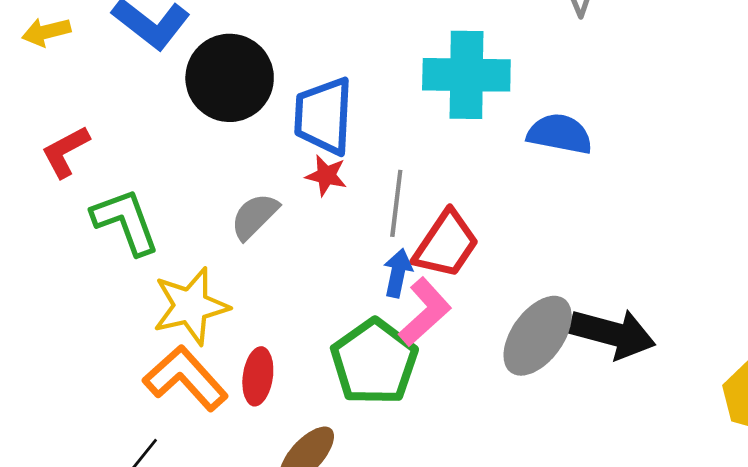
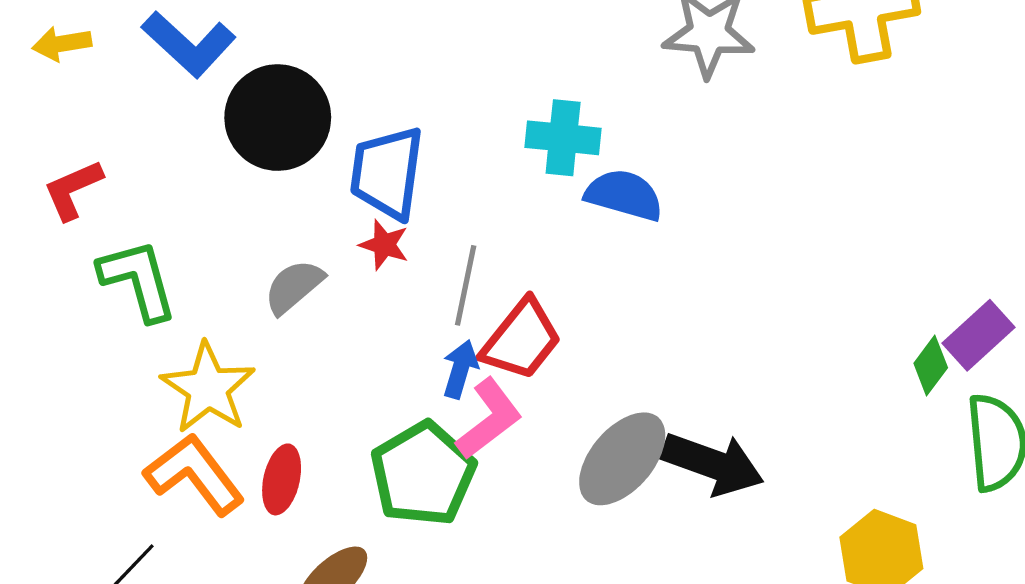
cyan cross: (466, 75) -> (563, 138), size x0.7
blue semicircle: (560, 134) -> (624, 195), moved
yellow star: (191, 306) -> (208, 388), turned -30

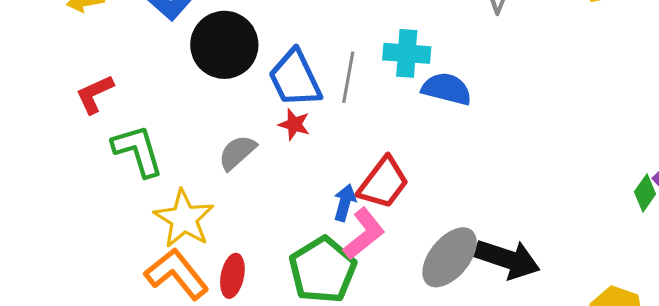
blue trapezoid: (387, 173) -> (295, 78), turned -32
gray line: (466, 285) -> (348, 77), moved

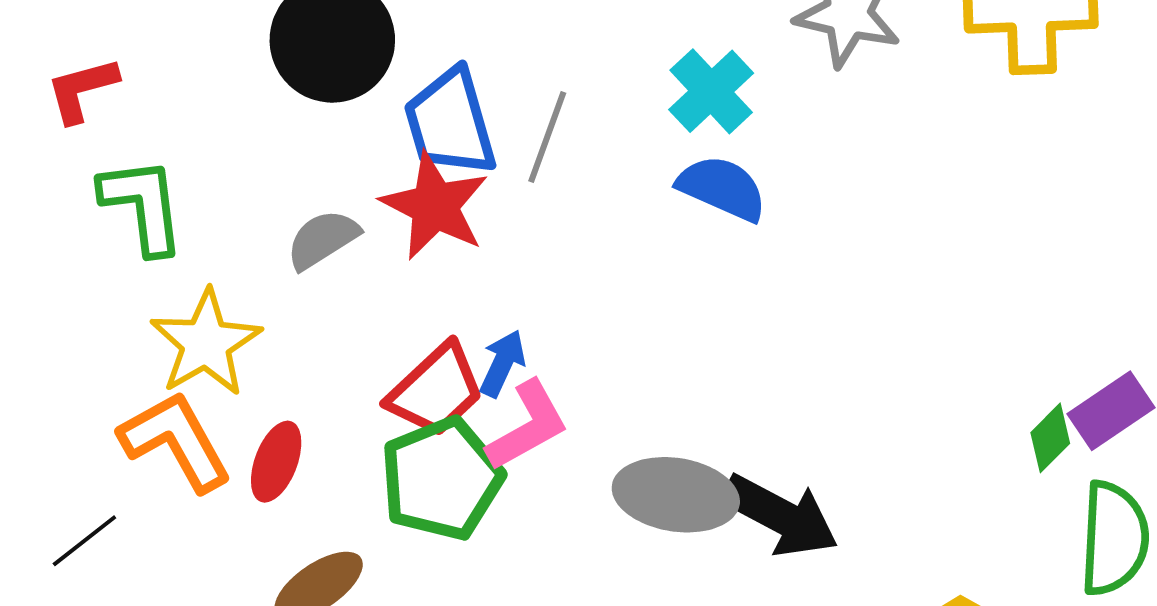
cyan cross: (407, 53) -> (711, 91), moved, turned 33
red star: (294, 124) -> (435, 206), size x1.8
red trapezoid: (383, 183) -> (436, 390), moved
gray ellipse: (450, 257) -> (676, 495), turned 50

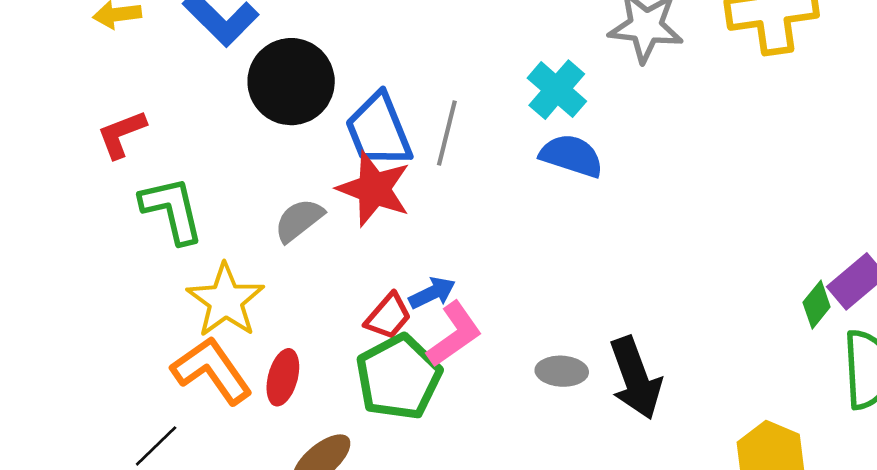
blue arrow: (502, 363) -> (432, 293), turned 45
red trapezoid: (436, 390) -> (388, 316), size x0.7
gray ellipse: (676, 495) -> (562, 371), size x0.6
black arrow: (780, 516) -> (635, 378), turned 48

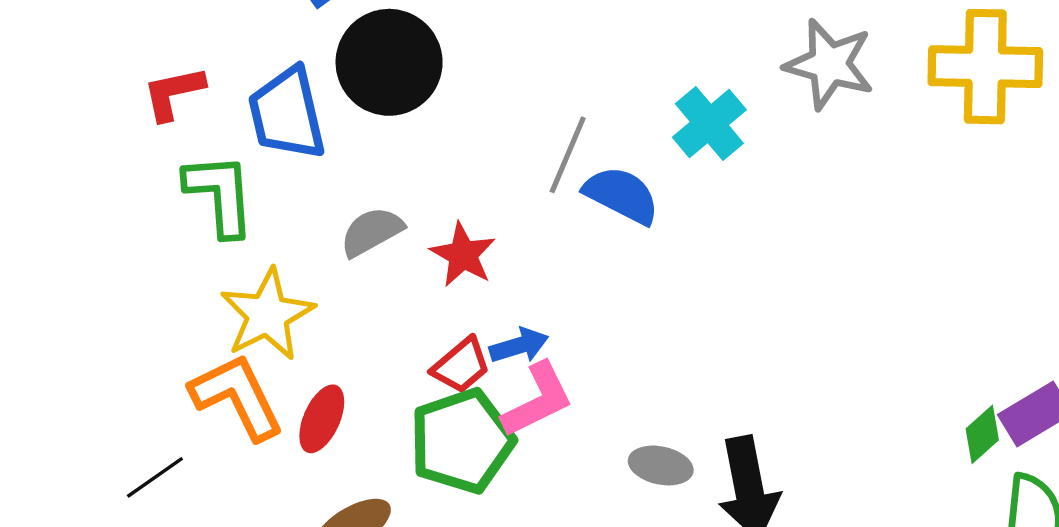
blue trapezoid: (379, 130) -> (287, 114), moved
blue semicircle: (572, 156) -> (622, 195), moved
red star: (374, 189) -> (463, 255), moved, size x0.7

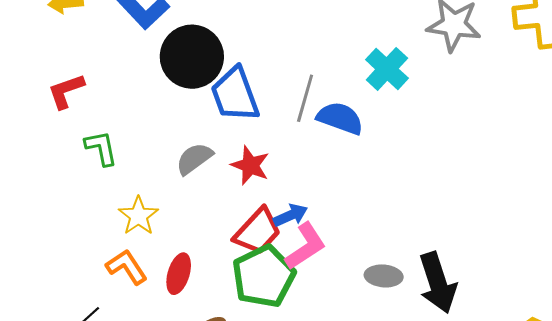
blue trapezoid: (287, 114) -> (235, 94), moved
green L-shape: (220, 195) -> (101, 148), size x0.7
yellow star: (267, 315) -> (138, 216), size x0.7
red trapezoid: (461, 365) -> (257, 231), size x1.4
orange L-shape: (237, 397) -> (127, 267), size x0.7

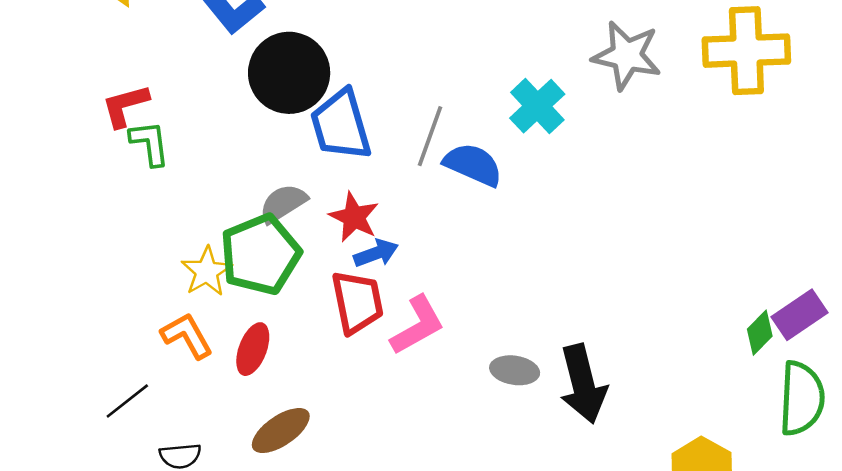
green L-shape: (101, 148) -> (150, 143), moved
blue arrow: (290, 215) -> (376, 253), moved
red trapezoid: (257, 231) -> (357, 302), turned -58
green pentagon: (264, 276) -> (260, 255), moved

